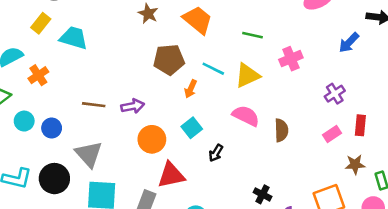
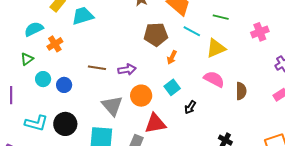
cyan trapezoid: (74, 38) -> (83, 16), turned -35
pink cross: (291, 59) -> (260, 32), moved
cyan line: (213, 69) -> (192, 31), moved
gray triangle: (89, 154) -> (112, 106), moved

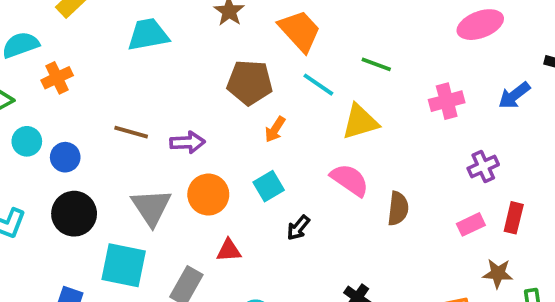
cyan trapezoid: (83, 16) -> (148, 35), moved
red triangle: (155, 123) -> (229, 250), size x0.6
black circle: (65, 124) -> (74, 214), moved

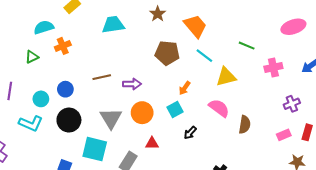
green line: (376, 64) -> (247, 46), moved
orange arrow: (275, 129) -> (185, 88), moved
brown line: (131, 132) -> (102, 77), turned -30
cyan circle: (27, 141) -> (41, 99), moved

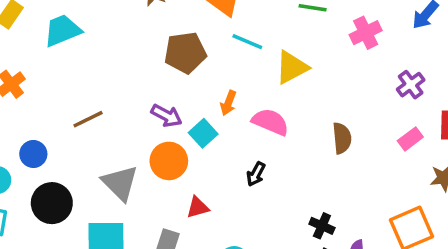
cyan trapezoid: (113, 25) -> (62, 30), moved
purple arrow: (132, 84) -> (166, 116), moved, turned 42
pink semicircle: (219, 108) -> (270, 122), moved
cyan square: (175, 109) -> (203, 133), moved

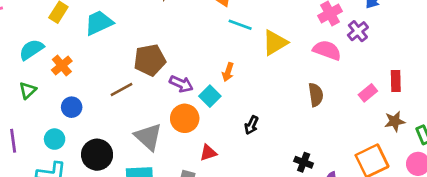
brown pentagon: (185, 53) -> (150, 60), moved
purple cross: (411, 85) -> (358, 31), moved
pink semicircle: (270, 122) -> (327, 50), moved
blue circle: (33, 154) -> (72, 107), moved

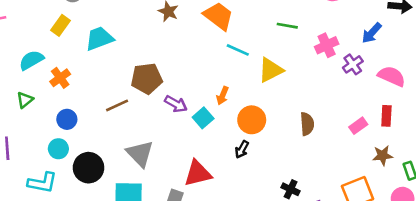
pink semicircle: (327, 50) -> (392, 76), moved
orange circle: (185, 118) -> (252, 120), moved
cyan circle: (55, 139) -> (58, 149), moved
red triangle: (208, 153) -> (198, 173), size x1.6

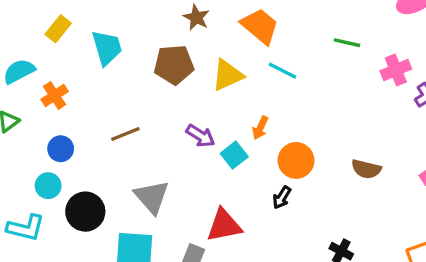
cyan trapezoid: (99, 38) -> (107, 48), turned 92
yellow triangle: (271, 70) -> (228, 75), moved
brown pentagon: (147, 78) -> (174, 65), moved
brown semicircle: (307, 124) -> (366, 169), turned 105

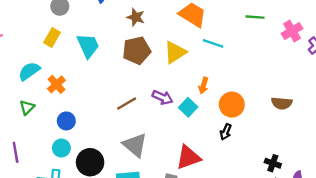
brown star: (196, 17) -> (136, 17), moved
brown line: (125, 134) -> (127, 103), moved

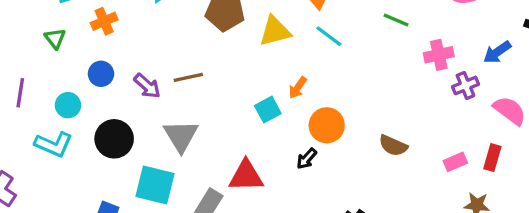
purple arrow: (163, 97) -> (147, 86), moved
green triangle: (27, 107) -> (55, 39), turned -42
cyan circle: (61, 148) -> (68, 105), moved

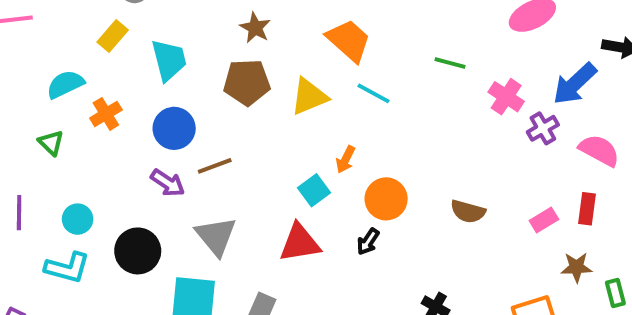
blue arrow: (497, 52) -> (575, 84), size x1.4
pink cross: (439, 55) -> (506, 97), turned -36
blue circle: (101, 74) -> (174, 128), moved, size x1.4
red triangle: (246, 176) -> (300, 243), moved

